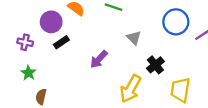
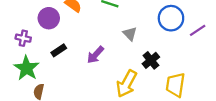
black rectangle: (61, 42) -> (59, 50), moved
green star: (28, 73) -> (27, 68), size x1.6

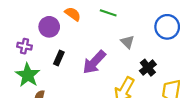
black rectangle: (59, 50) -> (59, 58), turned -32
purple arrow: (95, 55) -> (94, 62), size x1.4

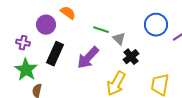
green line: (108, 13) -> (101, 30), moved
black rectangle: (59, 58) -> (55, 54), size x1.6
black cross: (148, 68) -> (131, 57), moved

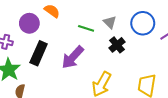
gray triangle: (119, 39) -> (110, 22), moved
black cross: (131, 57) -> (117, 45), moved

